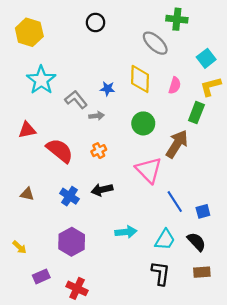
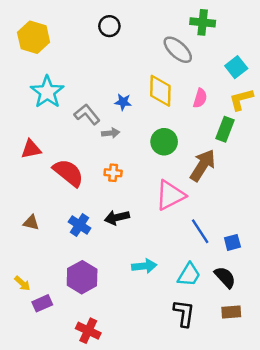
orange cross: (99, 151) -> (113, 173), turned 32
pink triangle: (149, 170) -> (170, 195), turned 48
purple rectangle: (41, 276) -> (42, 303), moved

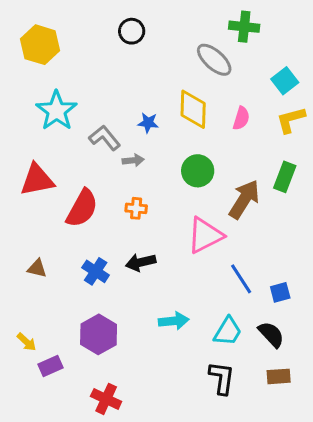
green rectangle: (225, 129) -> (285, 177), moved
red triangle: (31, 149) -> (37, 180), size x1.4
red semicircle: (68, 173) -> (82, 208), turned 80

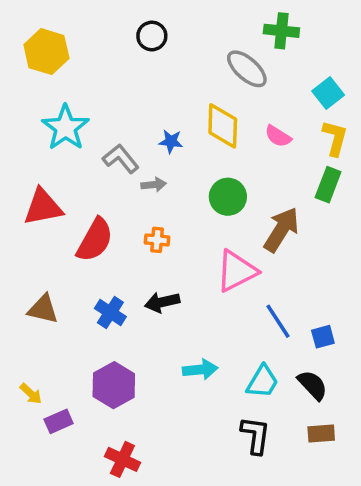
pink semicircle: (241, 118) -> (278, 136), turned 105
yellow L-shape: (291, 120) -> (335, 138), turned 120
green rectangle: (285, 177) -> (328, 185), moved
brown triangle: (37, 268) -> (43, 309), size x1.4

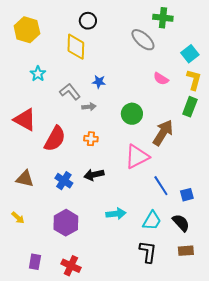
yellow diamond: (223, 126) -> (76, 47), moved
cyan star: (65, 128) -> (38, 74), size x0.6
red triangle: (43, 207) -> (25, 120), turned 40
yellow arrow: (31, 394) -> (18, 218), moved
purple rectangle: (59, 421) -> (35, 262), moved, turned -56

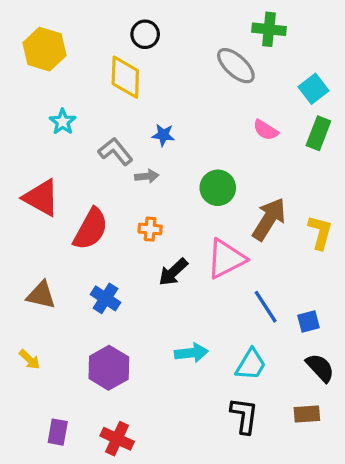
yellow L-shape: (194, 80) -> (320, 232), moved
green rectangle: (190, 107) -> (318, 133), moved
black arrow: (94, 175) -> (173, 272), moved, turned -30
black semicircle: (181, 223) -> (320, 368), moved

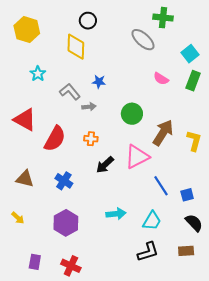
black L-shape: (244, 416) -> (148, 252), turned 65

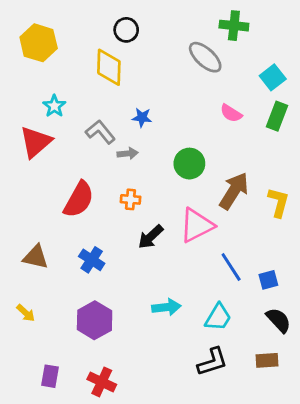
red triangle: (25, 120) -> (36, 142), moved, turned 50

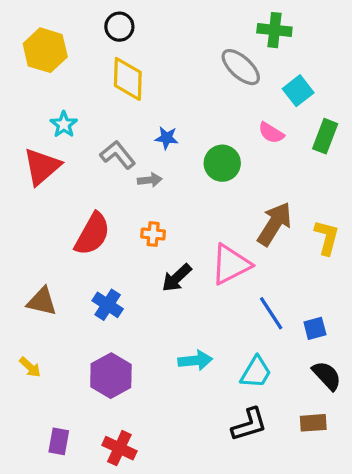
black circle: (126, 30) -> (119, 27), moved
cyan square: (273, 77) -> (298, 91), moved
green circle: (189, 164) -> (222, 163), moved

